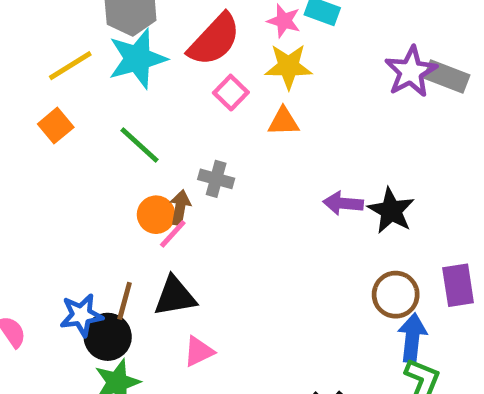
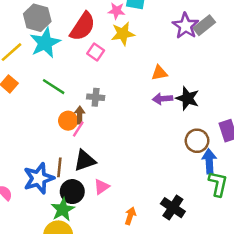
gray rectangle: (447, 77) -> (204, 25), turned -50
orange triangle: (284, 122) -> (159, 73), moved
blue star: (81, 315) -> (39, 178), size x1.4
black circle: (108, 337) -> (72, 192), moved

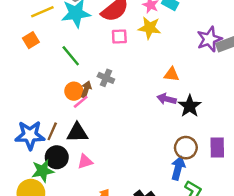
pink square: (96, 52) -> (119, 37), turned 35
blue arrow: (209, 161) -> (178, 168), moved

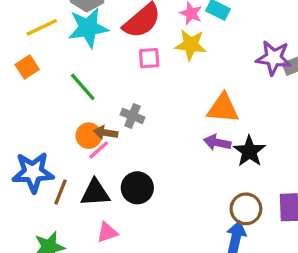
purple star: (209, 39) -> (274, 58), turned 30
orange triangle: (172, 74) -> (223, 108), size x1.5
brown arrow: (86, 89) -> (106, 133), turned -98
blue star: (30, 135) -> (33, 172), moved
black circle: (57, 157) -> (137, 188), moved

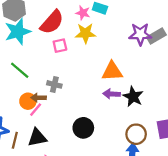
black circle: (137, 188) -> (83, 128), moved

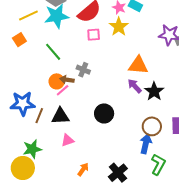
yellow star: (85, 33) -> (119, 27), turned 30
purple arrow: (112, 94) -> (135, 86), turned 35

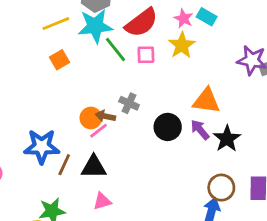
orange square: (19, 40) -> (60, 60), moved
green line: (53, 52) -> (115, 50), moved
black circle: (104, 113) -> (168, 127), moved

